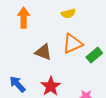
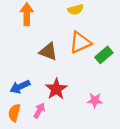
blue arrow: (17, 84) -> (20, 87), turned -72

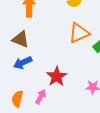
brown triangle: (48, 52) -> (21, 39), moved
blue arrow: (20, 87) -> (23, 63), moved

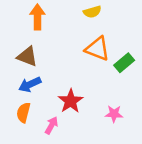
orange triangle: (79, 33) -> (97, 49), turned 45
orange semicircle: (17, 99) -> (23, 113), moved

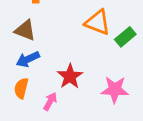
pink star: (114, 114) -> (115, 90), size x1.5

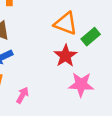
red star: (70, 76) -> (66, 56), moved

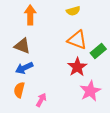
pink star: (81, 84) -> (90, 91), turned -30

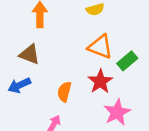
blue arrow: (24, 68) -> (19, 85), moved
orange semicircle: (19, 90) -> (64, 92), moved

